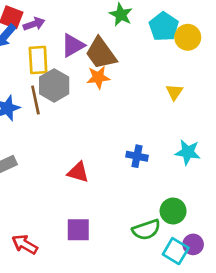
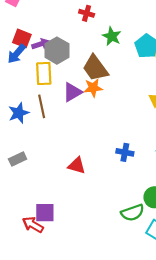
purple triangle: (73, 45) -> (72, 92), moved
gray hexagon: (54, 85) -> (57, 51), moved
purple square: (78, 230) -> (45, 213), moved

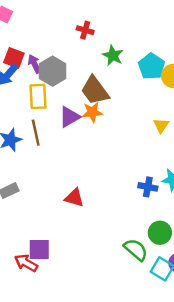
purple arrow: (41, 44) -> (34, 64), turned -98
blue cross: (125, 152) -> (148, 187), moved
green semicircle: (133, 213) -> (136, 250), turned -120

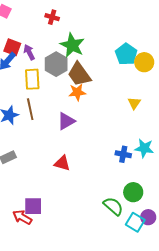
red cross: (85, 30) -> (52, 17), moved
green star: (113, 55) -> (72, 45), moved, size x1.4
gray hexagon: (53, 71) -> (56, 64), moved
purple triangle: (69, 117) -> (66, 121), moved

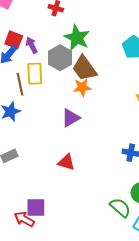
brown line: (30, 109) -> (20, 84), moved

